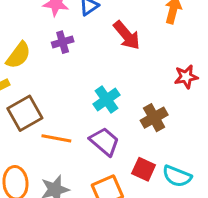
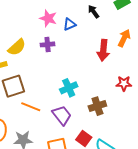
red arrow: (127, 35) -> (103, 50), moved, turned 35

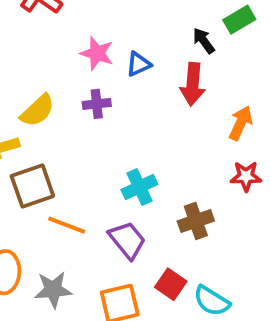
black arrow: (94, 12) -> (204, 41), moved
orange arrow: (124, 38) -> (241, 123), moved
red arrow: (103, 50) -> (193, 84), moved

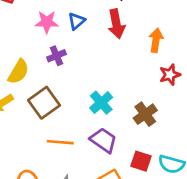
brown square: (32, 186) -> (44, 103), moved

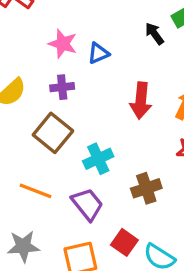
red arrow: (116, 24) -> (141, 101), moved
brown square: (44, 103) -> (53, 133), moved, turned -32

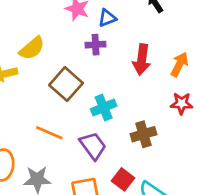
purple cross: (62, 87) -> (96, 45), moved

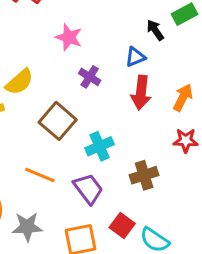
blue triangle: (107, 18) -> (135, 57), moved
purple cross: (96, 45) -> (90, 77), turned 36

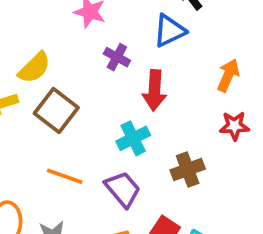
blue triangle: (135, 57) -> (169, 31), size x1.4
red arrow: (141, 93) -> (154, 90), moved
brown square: (58, 121) -> (56, 111), moved

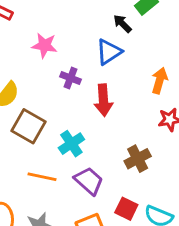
cyan cross: (133, 138) -> (71, 144), moved

